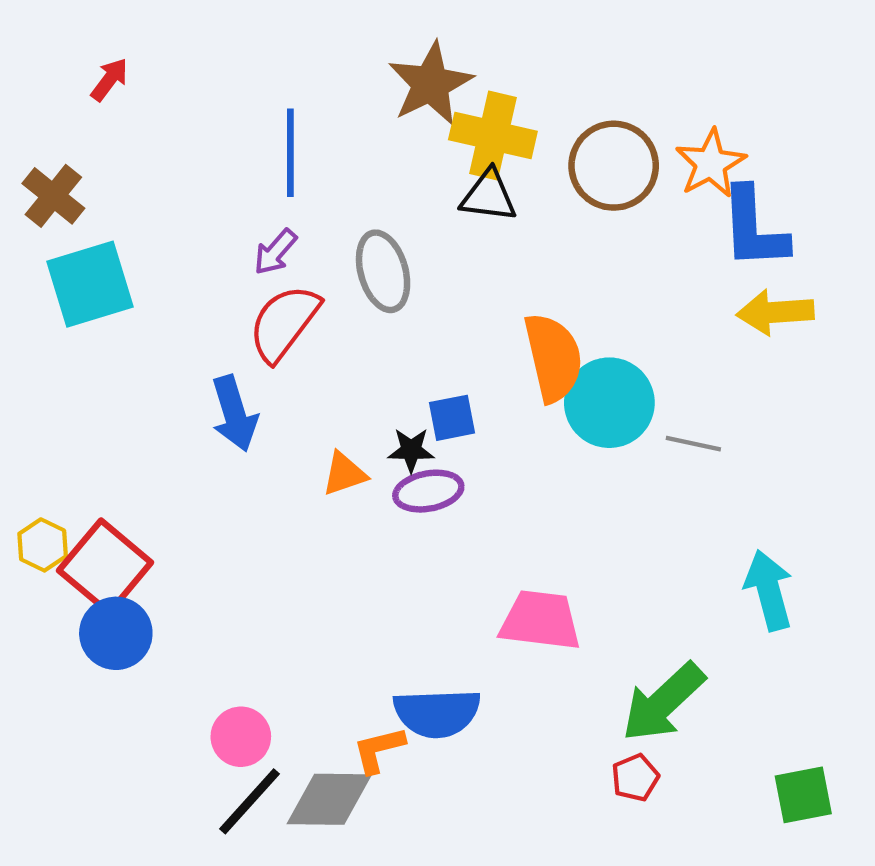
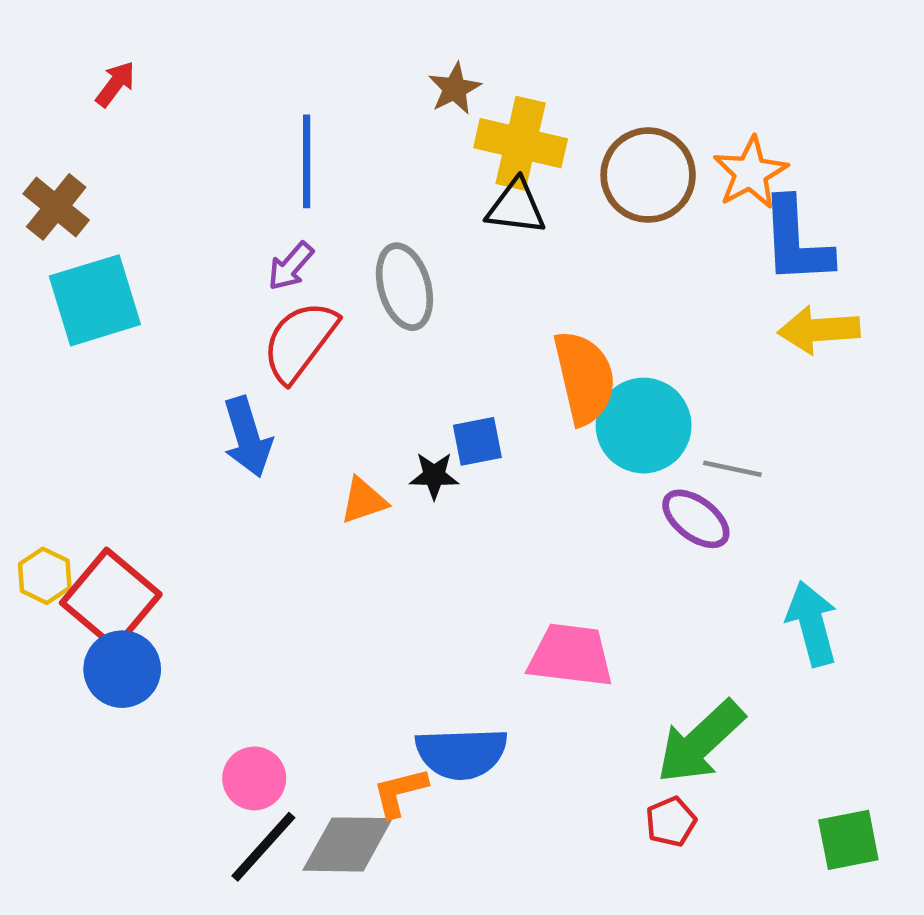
brown star: (430, 84) -> (455, 89), size x0.6
purple ellipse: (428, 491) -> (696, 519), moved, turned 48

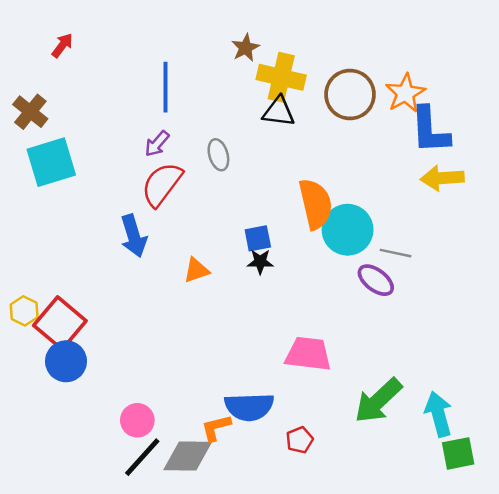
gray ellipse: (404, 287) -> (218, 155), size x0.7
black star: (434, 476) -> (260, 262), moved
cyan arrow: (812, 624) -> (439, 414), moved
red pentagon: (671, 822) -> (300, 440), moved

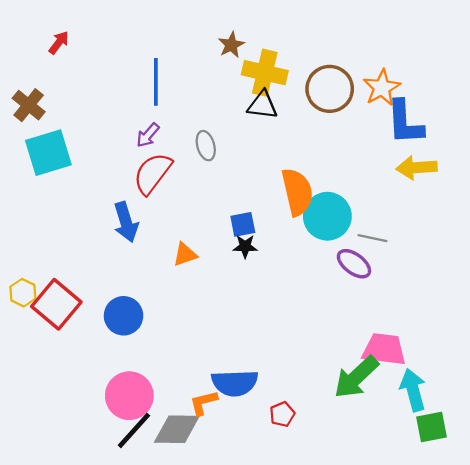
pink trapezoid: (308, 354) -> (384, 349), moved
blue circle: (66, 361) -> (124, 316), moved
pink circle: (137, 420) -> (129, 396), size x1.5

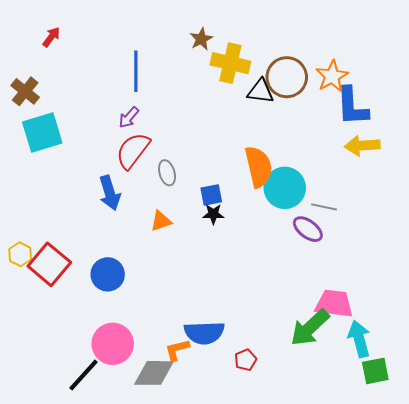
black triangle: (262, 105) -> (261, 91), moved
gray ellipse: (206, 146) -> (167, 173), moved
black line: (134, 430) -> (84, 375), moved

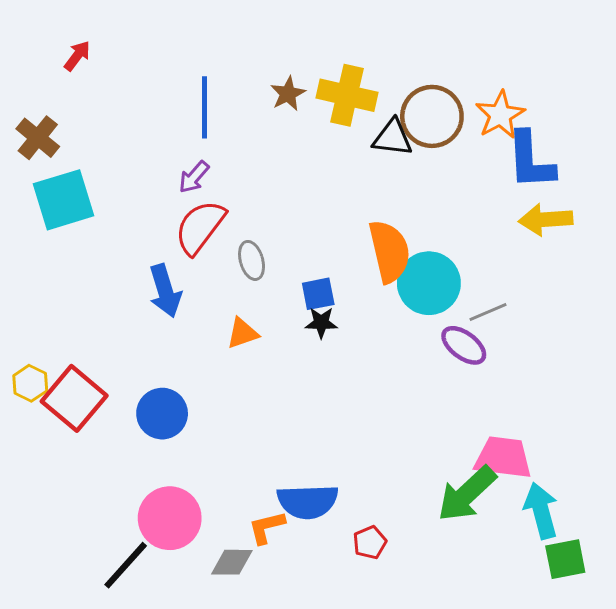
brown star: (201, 39) -> (288, 94), moved
gray line: (324, 207) -> (488, 312), turned -35
gray diamond: (154, 373) -> (232, 562), size x0.7

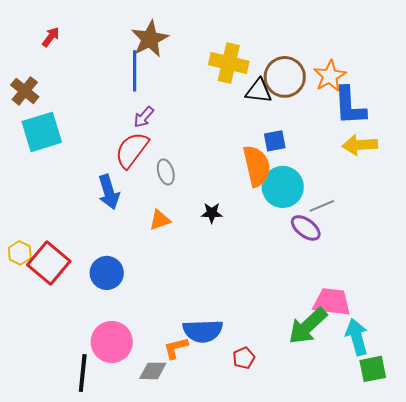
brown star: (288, 94) -> (150, 39), moved, size x1.6
purple arrow: (194, 177) -> (144, 117), moved
blue square: (318, 294) -> (275, 141), moved
black line: (126, 565) -> (83, 373), turned -36

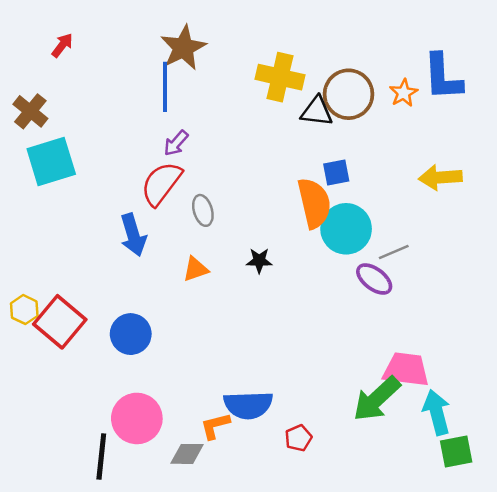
orange star: (330, 76) -> (404, 93), size x0.7
blue L-shape: (350, 106) -> (443, 77), moved

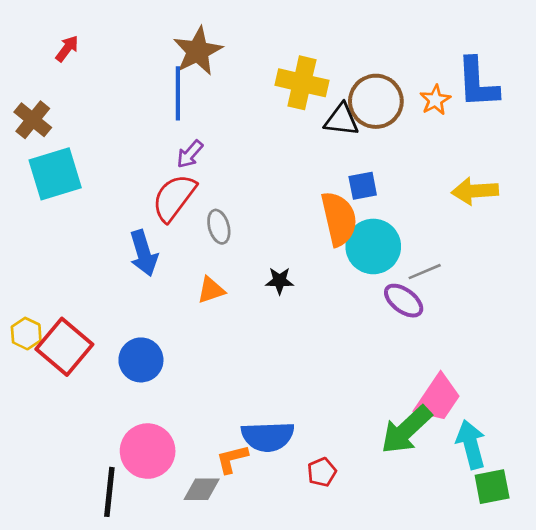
pink trapezoid: (406, 370) -> (438, 398), turned 117

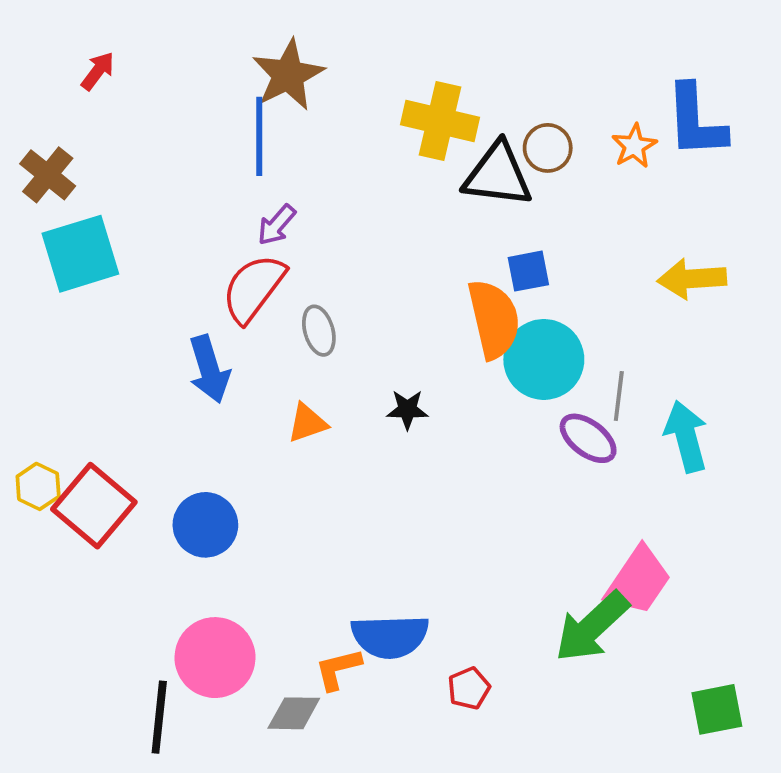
brown circle: (376, 101) -> (548, 148), size x0.6
black triangle: (342, 120) -> (498, 175), size x1.4
gray line: (425, 272) -> (619, 396), turned -60
cyan arrow: (471, 444) -> (686, 436), moved

